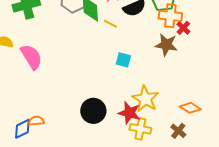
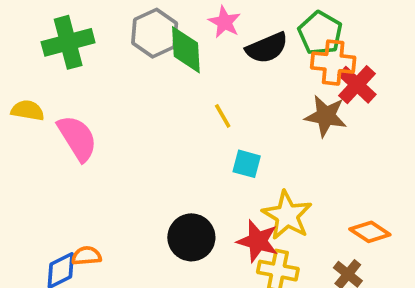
yellow line: (110, 24) -> (223, 116), moved, turned 32
red cross: (183, 28) -> (357, 85), size x1.5
cyan square: (123, 60) -> (247, 164), moved

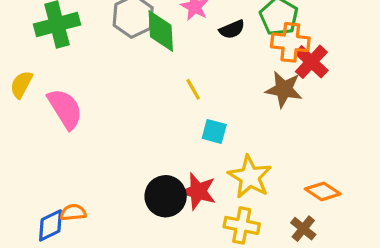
black semicircle: (267, 48) -> (232, 29), size x0.7
yellow semicircle: (28, 110) -> (21, 84), turned -72
red star: (258, 241) -> (198, 191), moved

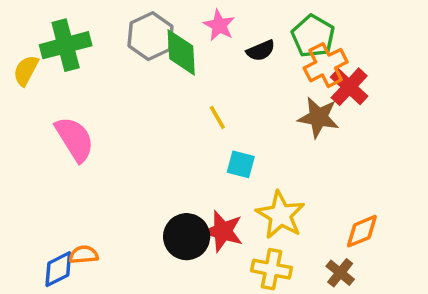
orange cross: (290, 42) -> (326, 65), turned -33
yellow semicircle: (21, 84) -> (26, 70), moved
orange diamond: (323, 191) -> (362, 231), turned -56

